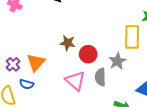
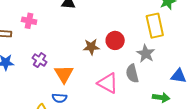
red circle: (88, 54) -> (115, 40), moved
purple cross: (13, 64) -> (40, 60), moved

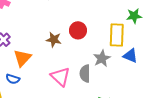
red circle: (115, 40) -> (78, 30), moved
blue triangle: (179, 76) -> (130, 56), moved

